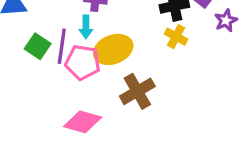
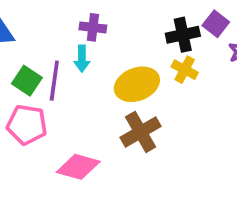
yellow ellipse: (113, 49) -> (137, 84), moved
pink pentagon: (83, 62) -> (27, 125), moved

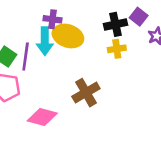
cyan arrow: (82, 59) -> (45, 41), size x1.5
yellow cross: (185, 70) -> (117, 49), turned -36
yellow ellipse: (137, 84) -> (68, 36), moved, turned 40

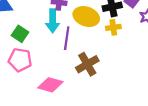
yellow ellipse: (68, 36) -> (86, 17), moved
purple line: (26, 57) -> (67, 38), moved

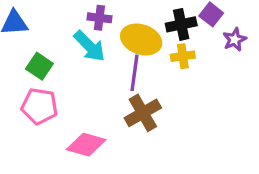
cyan arrow: (53, 21) -> (89, 46), turned -45
purple line: (67, 38) -> (134, 73), moved

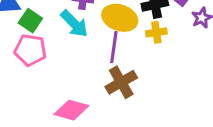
green square: (39, 66) -> (30, 21), moved
pink pentagon: (39, 106) -> (30, 50), moved

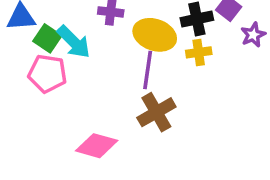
cyan arrow: (74, 24) -> (74, 42), moved

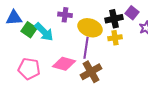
pink pentagon: (47, 74) -> (29, 69), moved
pink diamond: (97, 146) -> (64, 64), moved

